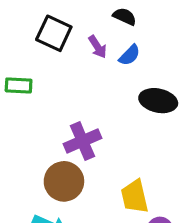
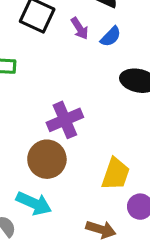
yellow trapezoid: (135, 197) -> (116, 174), turned -148

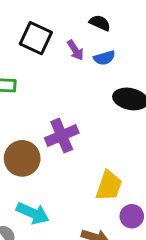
blue semicircle: (111, 37) -> (104, 58), turned 30
brown circle: (47, 159) -> (22, 158), moved

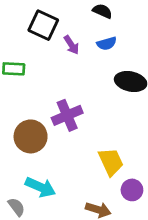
purple arrow: (75, 50) -> (71, 45), moved
yellow trapezoid: (109, 186) -> (111, 162), turned -44

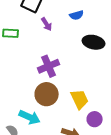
purple arrow: (71, 45) -> (47, 24), moved
brown circle: (31, 136) -> (47, 94), moved

